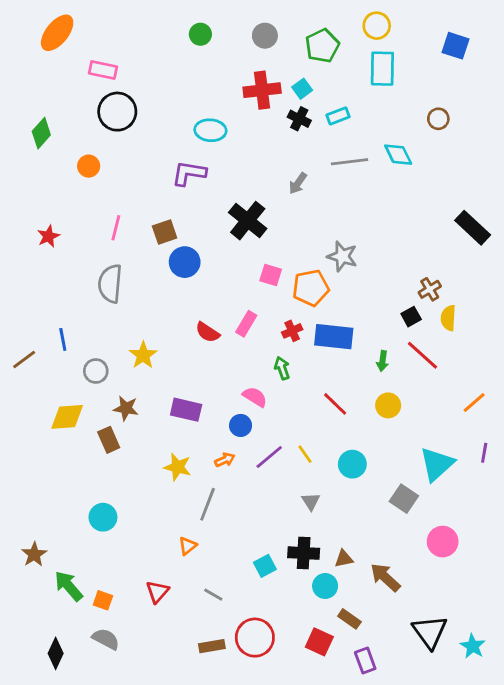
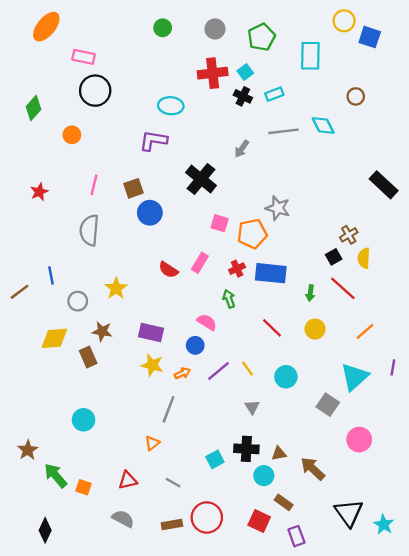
yellow circle: (377, 26) -> (344, 21), moved
orange line: (474, 403) -> (365, 331), moved
yellow star: (177, 467) -> (152, 365), moved
red triangle: (157, 592) -> (128, 480), turned 36
gray semicircle: (106, 639) -> (123, 519), moved

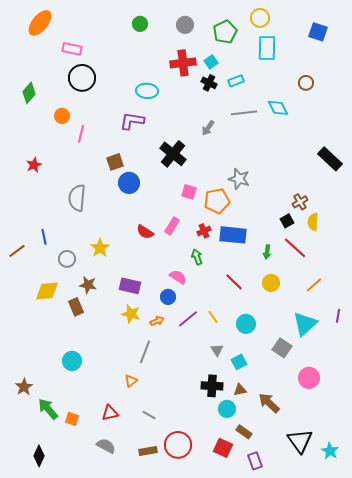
yellow circle: (344, 21) -> (260, 18), moved
pink line: (94, 185) -> (81, 134), moved
cyan square: (215, 459) -> (239, 362), moved

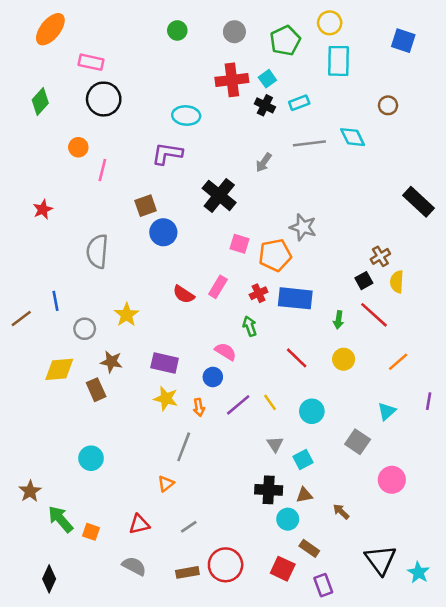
green diamond: (29, 93) -> (40, 102), moved
orange arrow: (157, 321) -> (199, 407), turned 104
cyan triangle: (305, 324) -> (387, 411), size x0.6
brown arrow: (269, 403) -> (341, 512), size x0.6
gray line: (149, 415) -> (189, 527), turned -64

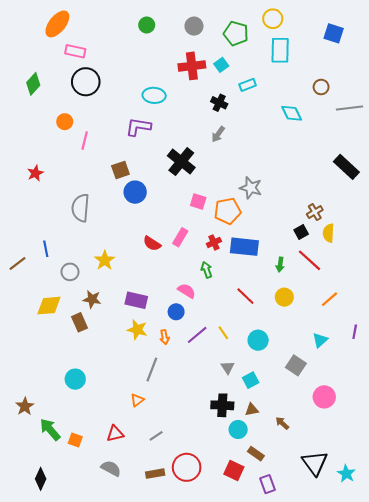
orange ellipse: (50, 29) -> (57, 24), moved
green pentagon: (285, 41) -> (236, 33), turned -30
black cross: (265, 105) -> (219, 103), moved
gray line: (309, 143) -> (349, 108), moved

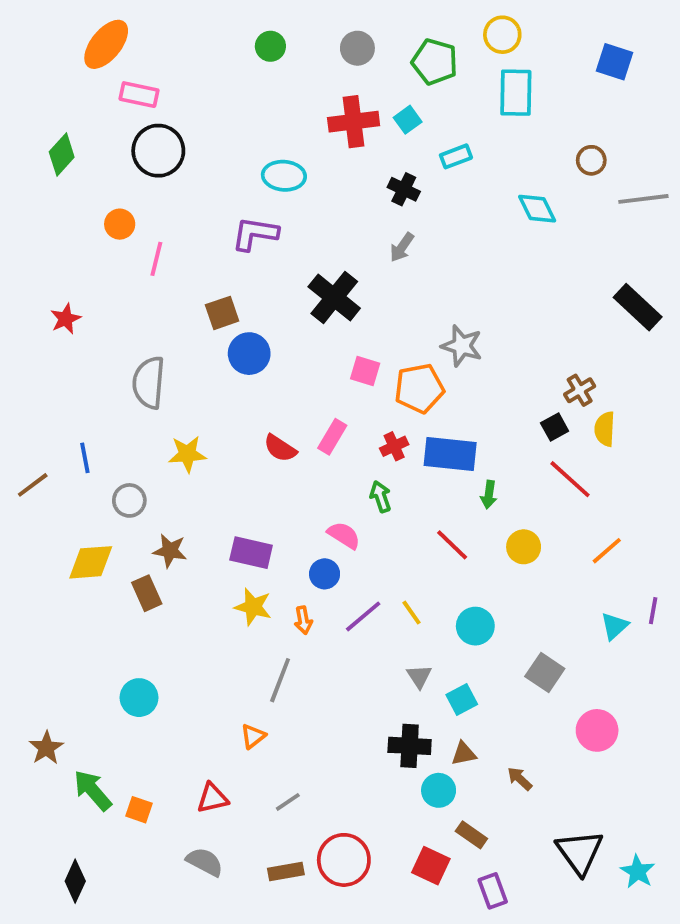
yellow star: (105, 260) -> (187, 454), moved, turned 30
green arrow: (280, 265) -> (489, 495), moved
cyan triangle: (320, 340) -> (614, 626), moved

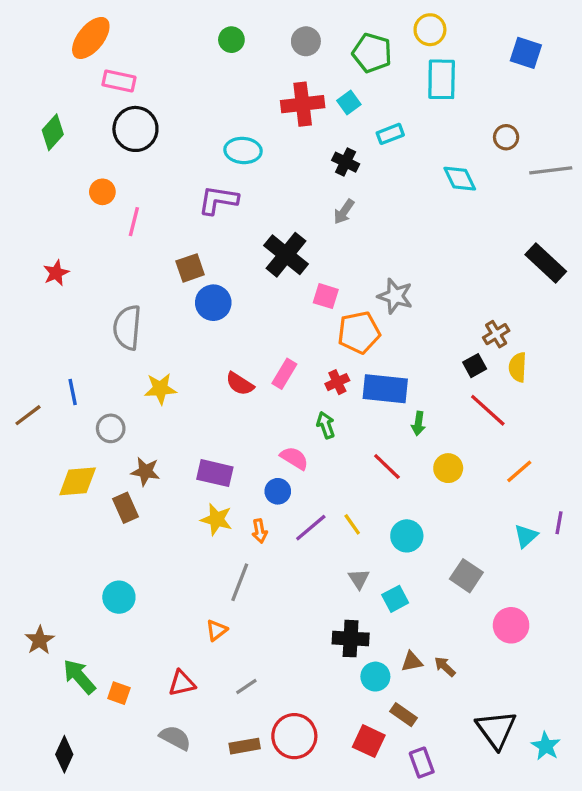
pink square: (365, 371) -> (326, 296), moved
brown triangle: (464, 754) -> (412, 662), moved

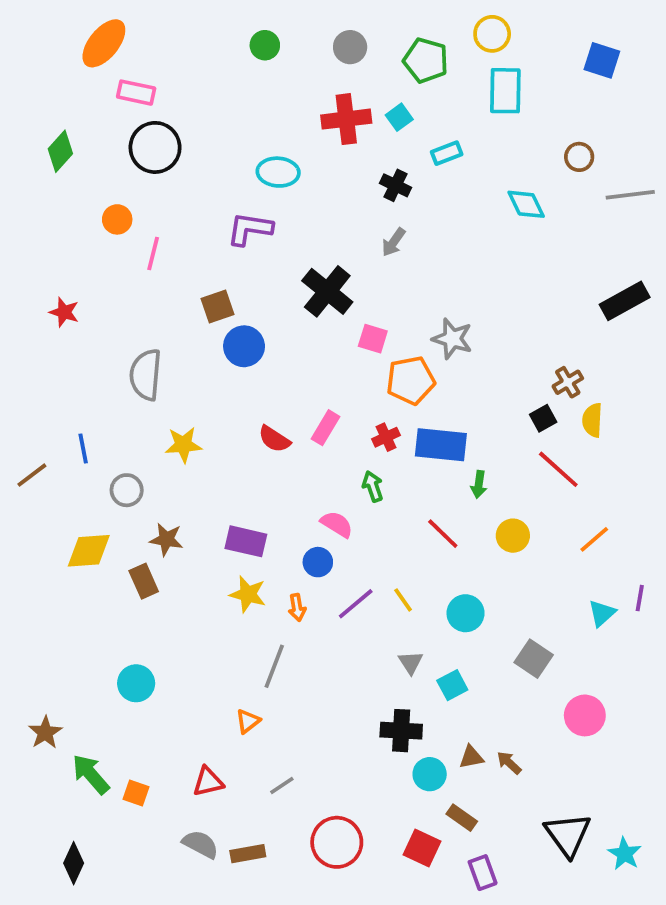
black rectangle: (546, 263) -> (625, 301), turned -72
red star: (56, 273) -> (64, 312), turned -30
brown rectangle: (245, 746) -> (248, 854), moved

